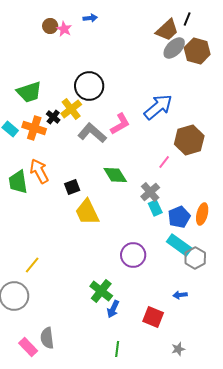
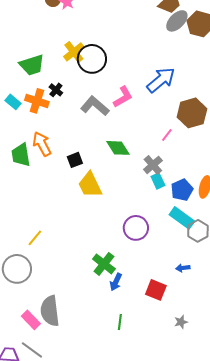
yellow cross: (71, 109) -> (74, 52), moved
gray semicircle: (47, 338) -> (50, 311), size x1.4

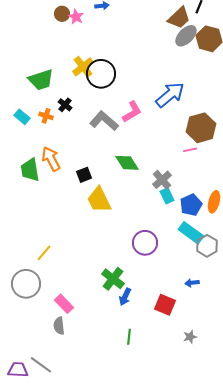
orange cross: (37, 101) -> (46, 116), size x0.6
pink line: (167, 135) -> (190, 150), moved, turned 40
gray semicircle: (50, 311) -> (59, 326), size x0.6
pink rectangle: (31, 320) -> (64, 304), moved

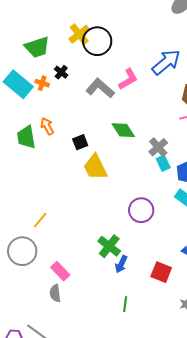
cyan rectangle: (22, 117) -> (18, 84), size x1.8
orange arrow: (51, 159) -> (47, 126), size x0.7

